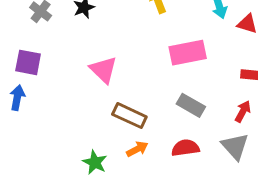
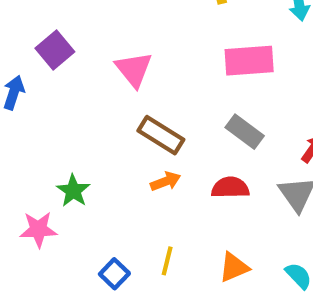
purple square: (28, 62) -> (55, 50), moved, turned 32
green star: (95, 162) -> (73, 191), moved

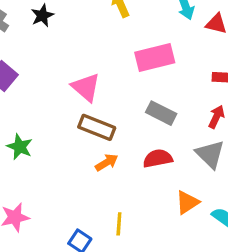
pink triangle: (134, 69) -> (86, 87), moved
green star: (73, 191) -> (20, 147), moved
orange triangle: (234, 267) -> (187, 202), moved

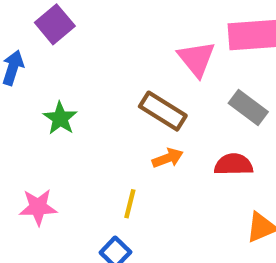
pink triangle: (86, 87) -> (197, 59), moved
yellow line: (119, 224) -> (130, 204), moved

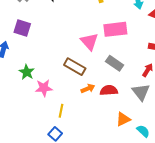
purple square: (55, 24) -> (22, 28), turned -30
orange arrow: (168, 158) -> (88, 89), moved
pink star: (38, 207) -> (44, 88), moved

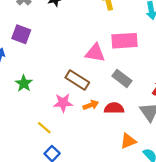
pink triangle: (89, 42) -> (95, 53), turned -42
pink star: (44, 88) -> (63, 103), moved
yellow line: (61, 111) -> (44, 128), moved, turned -64

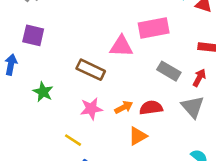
gray rectangle: (122, 78) -> (169, 71), moved
brown rectangle: (77, 80) -> (91, 70), moved
orange triangle: (128, 141) -> (138, 136), moved

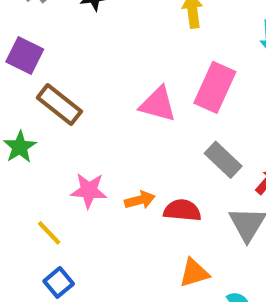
pink rectangle: (154, 28) -> (215, 87), turned -68
brown rectangle: (91, 70) -> (59, 105), moved
orange triangle: (138, 136) -> (194, 273), moved

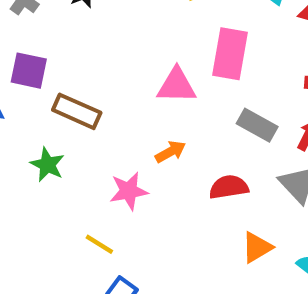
orange arrow: (140, 200) -> (170, 152), moved

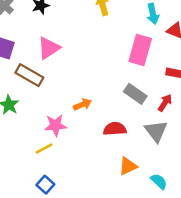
pink rectangle: (230, 54) -> (140, 50), moved
pink triangle: (177, 86) -> (49, 48), moved, turned -40
yellow line: (99, 244) -> (44, 149), moved, turned -66

